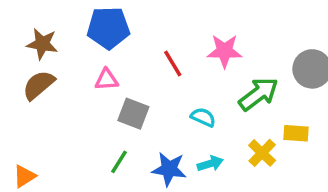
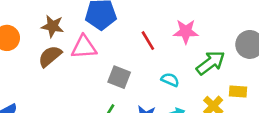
pink triangle: (107, 80) -> (84, 47), moved, size x1.5

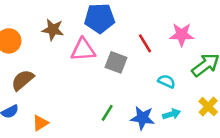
brown semicircle: (50, 56) -> (23, 80), moved
gray square: (119, 77) -> (116, 62), moved

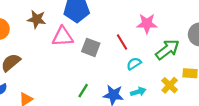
red line: (145, 43) -> (122, 42), moved
cyan semicircle: (166, 81) -> (134, 64), turned -56

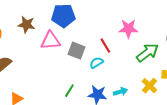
cyan semicircle: (134, 64) -> (96, 63), moved

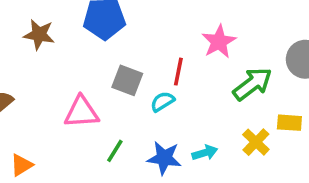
pink star: (128, 29) -> (219, 42), turned -30
pink triangle: (50, 41) -> (81, 112), moved
red line: (105, 46) -> (178, 72), turned 42

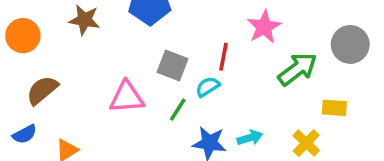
yellow cross: (256, 142) -> (306, 143), moved
green line: (115, 151) -> (178, 110), moved

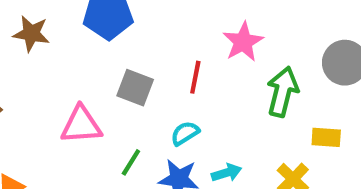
green arrow: (297, 69) -> (283, 92), turned -39
cyan semicircle: (208, 87) -> (185, 133), moved
green line: (178, 110) -> (131, 162), moved

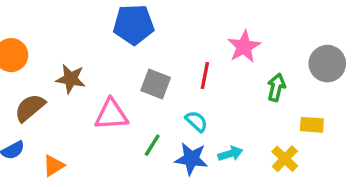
brown star: (31, 34) -> (71, 79), moved
green arrow: (283, 92) -> (276, 87), size x0.7
cyan semicircle: (185, 133) -> (196, 121), turned 75

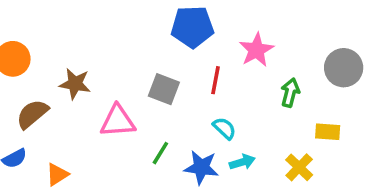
blue pentagon: (134, 24) -> (192, 27), moved
cyan semicircle: (196, 121) -> (224, 128), moved

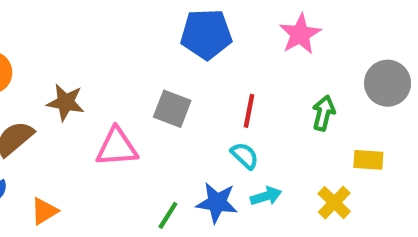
pink star: (256, 50) -> (300, 34), moved
red line: (216, 80) -> (249, 111), moved
green line: (160, 153) -> (168, 215), moved

